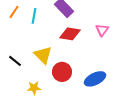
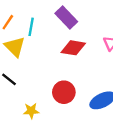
yellow triangle: (43, 55) -> (15, 47), moved

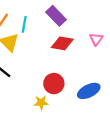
yellow star: (31, 111) -> (41, 103), moved

